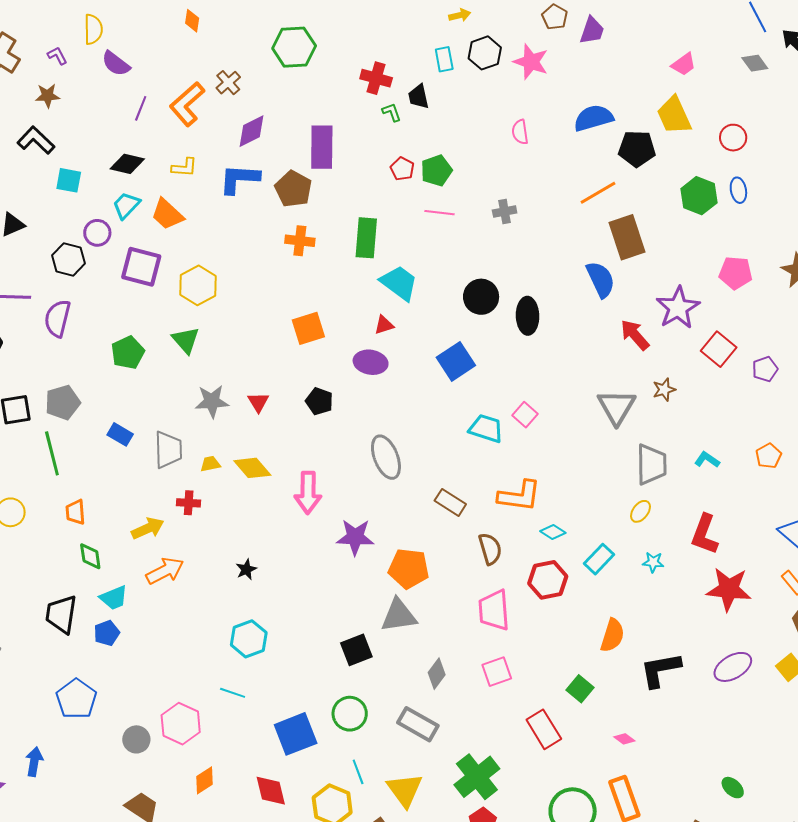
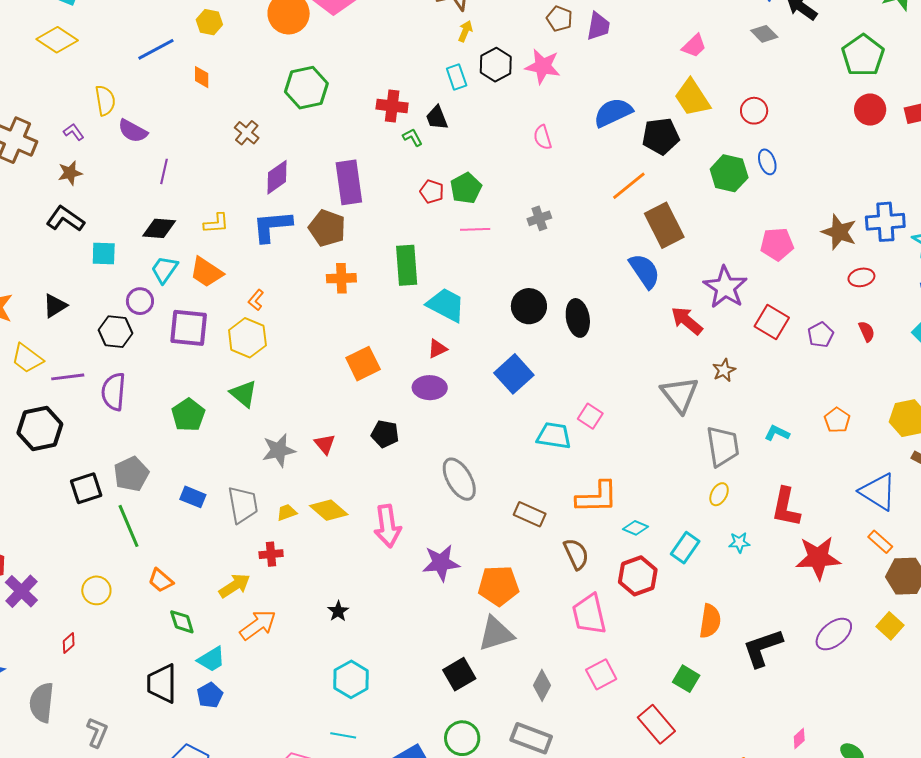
yellow arrow: (460, 15) -> (465, 31), turned -45
orange L-shape: (187, 104) -> (256, 300), moved, size x0.5
orange trapezoid: (75, 512) -> (161, 580), turned -36
pink diamond: (624, 739) -> (799, 738), moved, turned -70

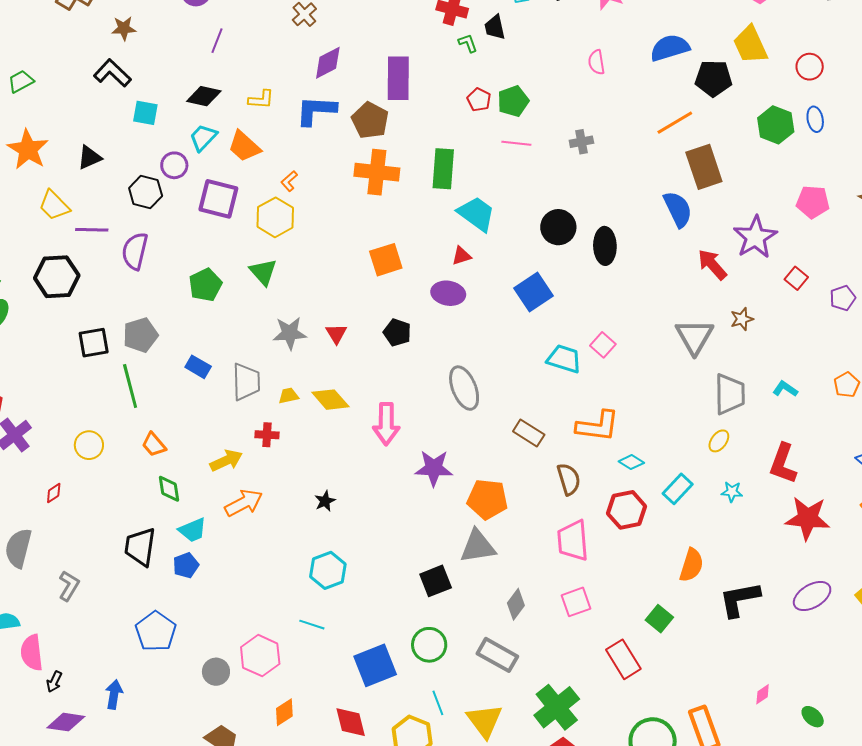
orange cross: (341, 278) -> (377, 172), size x1.5
red square: (772, 322) -> (796, 278), size x0.7

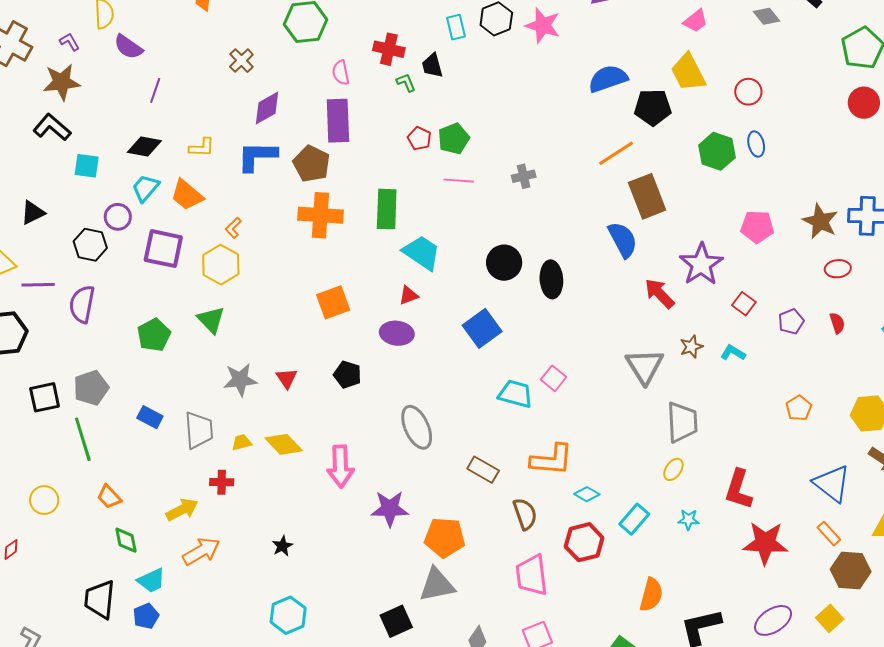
brown star: (124, 28) -> (62, 82), size x1.5
pink semicircle: (597, 62) -> (341, 73), moved
cyan L-shape: (785, 389) -> (733, 353), moved

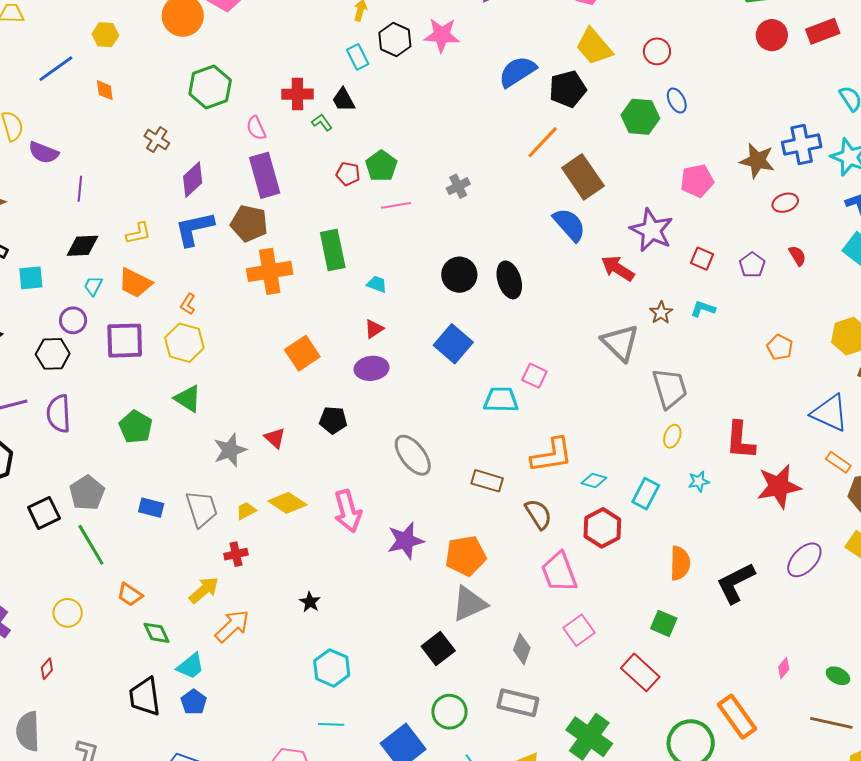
cyan trapezoid: (145, 188) -> (93, 286), size x0.7
cyan trapezoid: (422, 253) -> (377, 284), size x0.5

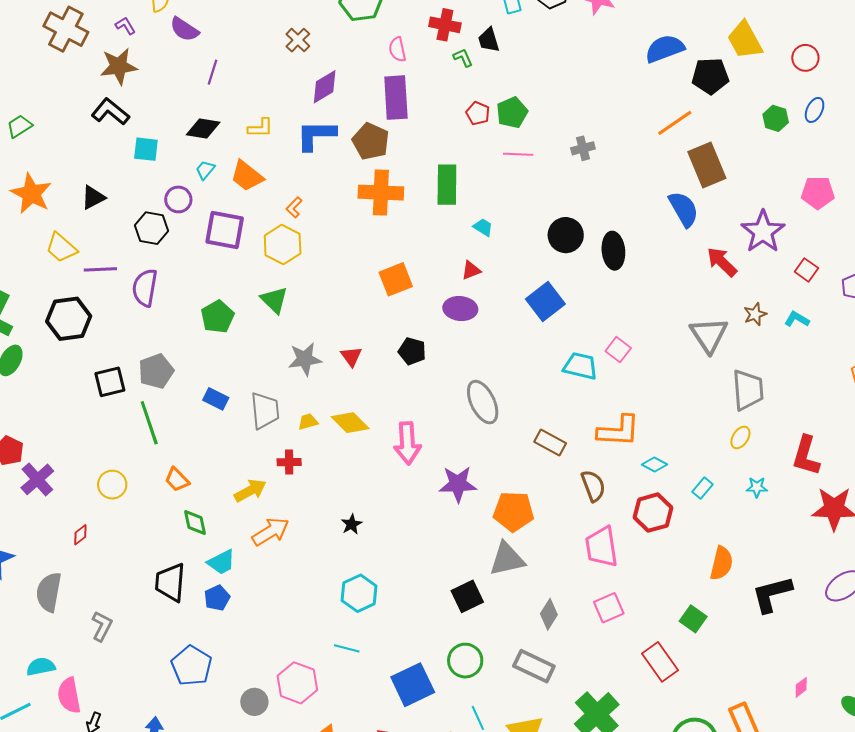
blue ellipse: (677, 100) -> (815, 110), turned 40
green hexagon: (640, 117) -> (776, 118), size x0.7
cyan rectangle: (646, 494) -> (702, 488), size x0.7

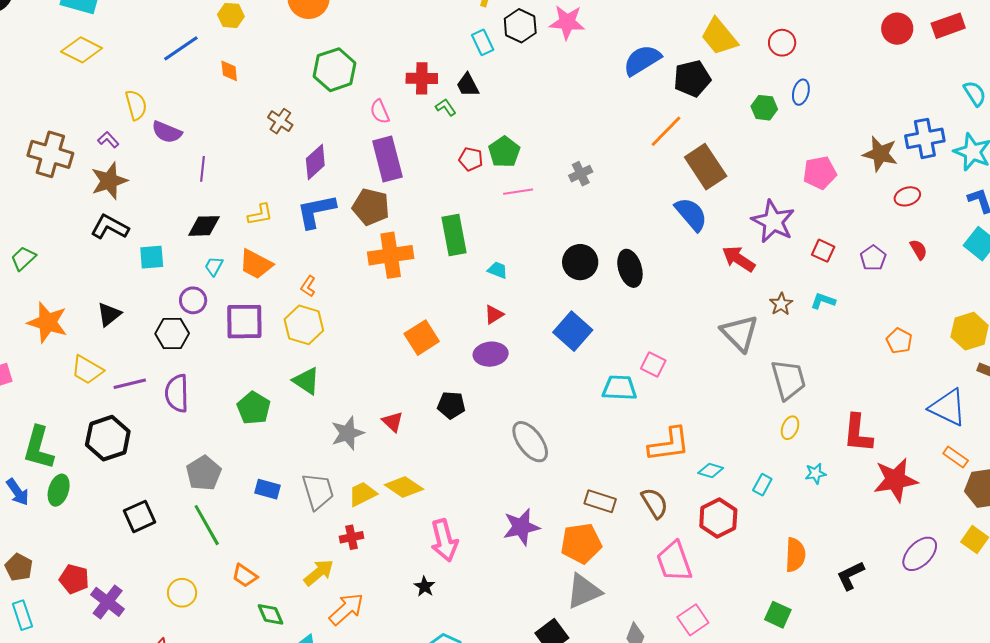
black square: (110, 382) -> (140, 516), moved
yellow trapezoid: (308, 422) -> (362, 494), size x1.4
pink arrow: (407, 443) -> (444, 540), moved
brown rectangle: (550, 443) -> (600, 501), moved
black L-shape: (772, 594) -> (850, 576), size x0.7

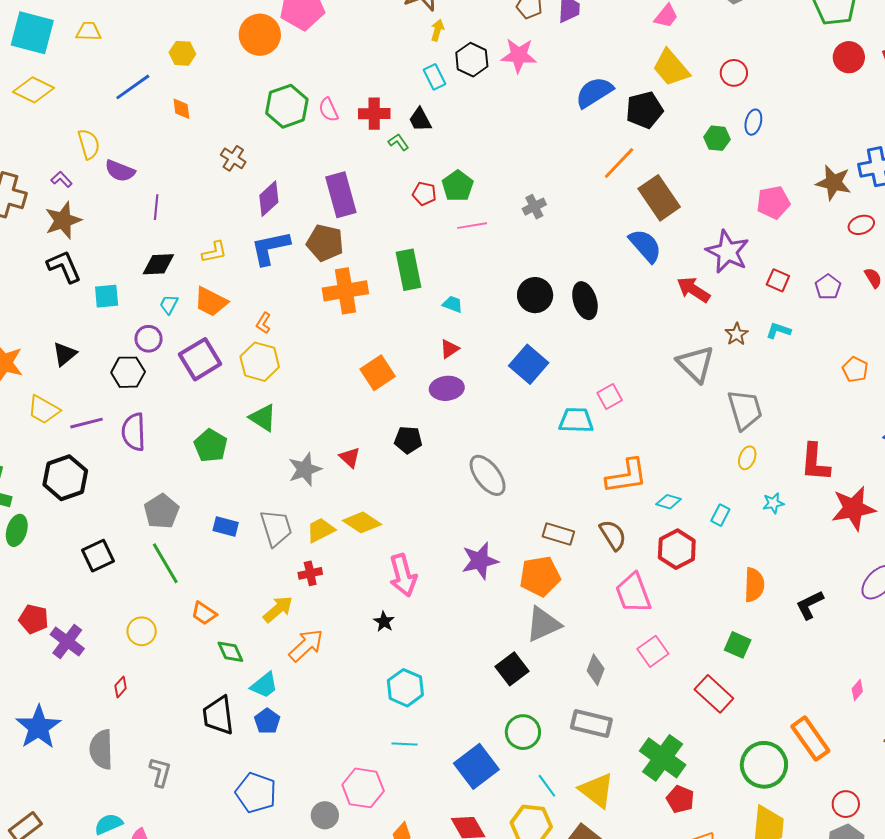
pink semicircle: (380, 112) -> (328, 110), moved
black L-shape: (110, 227) -> (64, 267), turned 39
purple square: (244, 322) -> (200, 359), turned -30
pink square: (653, 365) -> (610, 397), turned 35

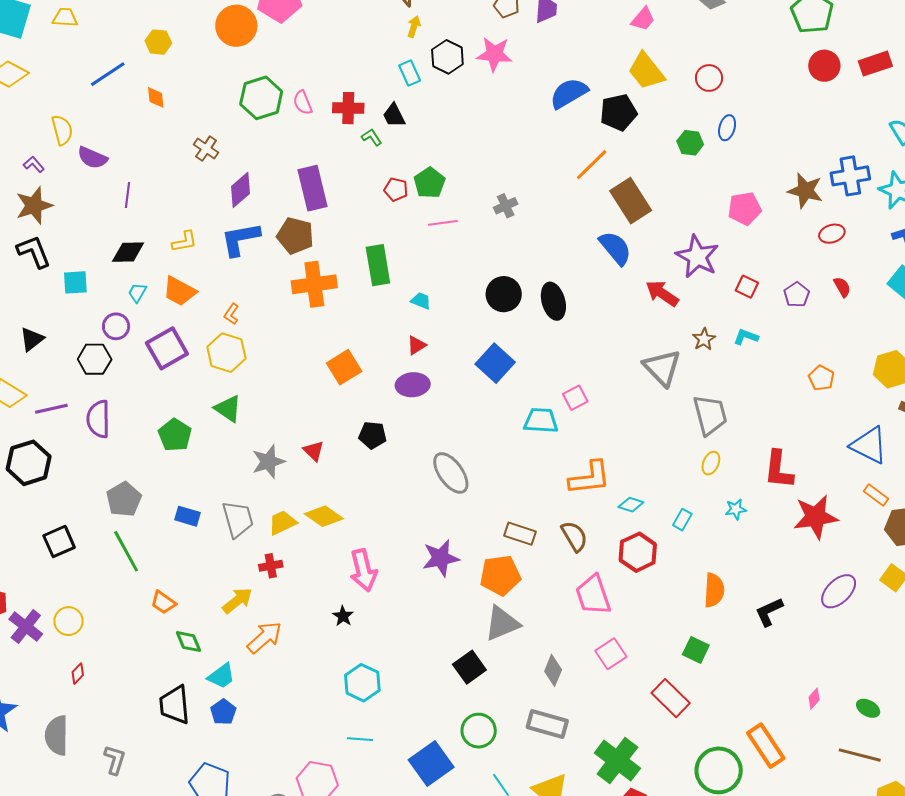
yellow circle: (142, 631) -> (68, 621), moved

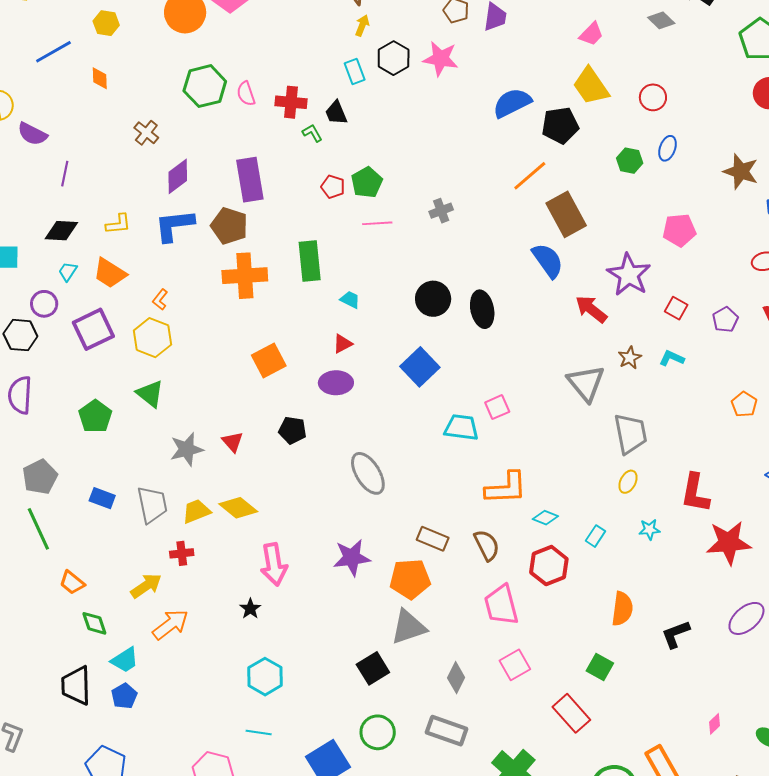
brown star: (805, 191) -> (741, 171), moved

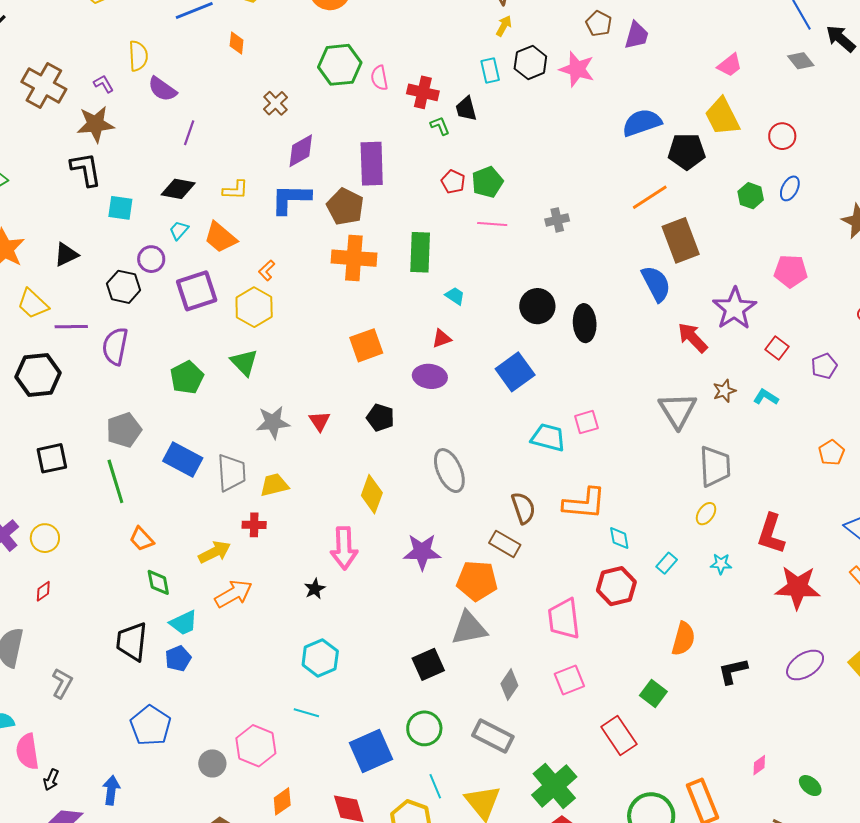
blue rectangle: (102, 498) -> (183, 459), size x1.5
yellow diamond: (238, 508) -> (372, 494), moved, turned 63
cyan diamond: (545, 518) -> (619, 538), turned 50
brown semicircle: (487, 545) -> (523, 508), moved

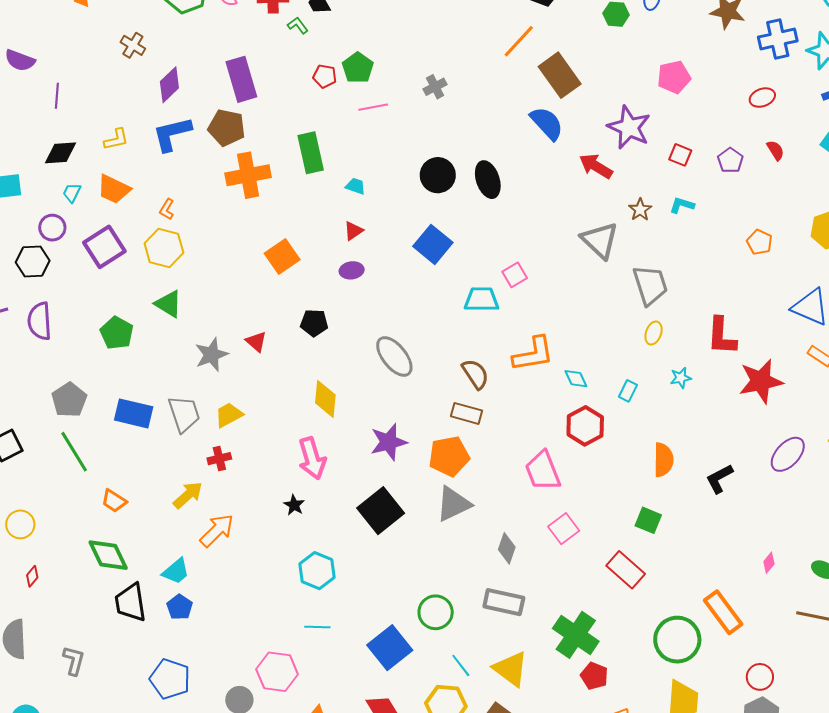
purple ellipse: (430, 376) -> (352, 270), size x0.7
green diamond: (158, 582) -> (108, 555), moved, size x1.5
black square: (428, 664) -> (381, 511), moved, size x1.4

